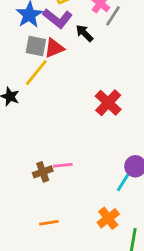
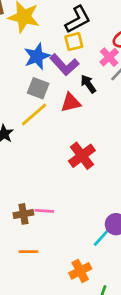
red triangle: (54, 48) -> (71, 102), moved
red cross: (108, 103) -> (82, 156), moved
orange line: (49, 223) -> (28, 252), moved

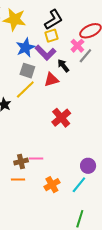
cyan line: (103, 236) -> (79, 185), moved
orange line: (28, 252) -> (18, 180), moved
orange cross: (80, 271) -> (52, 185), moved

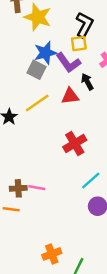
black L-shape: (54, 20) -> (84, 25), turned -40
gray square: (27, 71) -> (36, 70), moved
orange cross: (52, 185) -> (52, 254), moved
cyan line: (79, 185) -> (91, 181), moved

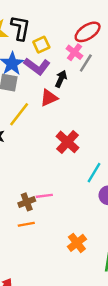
black L-shape: (84, 25) -> (20, 28), moved
black arrow: (87, 82) -> (61, 79), turned 70
orange cross: (52, 254) -> (77, 243), moved

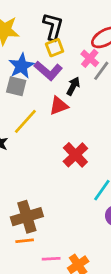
black L-shape: (20, 28) -> (53, 27), moved
pink line: (44, 196) -> (51, 259), moved
brown cross: (27, 202) -> (27, 217), size x1.6

